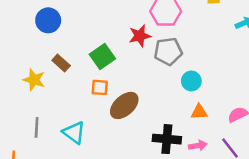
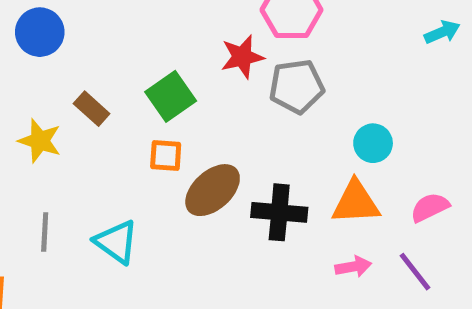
blue circle: (48, 20) -> (40, 32), moved
cyan circle: (191, 81) -> (373, 143), moved
orange triangle: (199, 112) -> (356, 202), size x1.5
black cross: (167, 139) -> (279, 212), moved

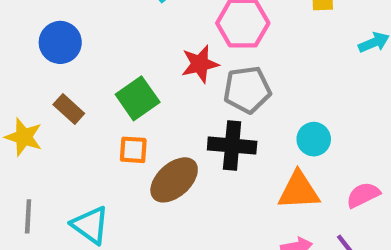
blue circle: (40, 32) -> (60, 42), moved
black cross: (279, 212) -> (232, 146), moved

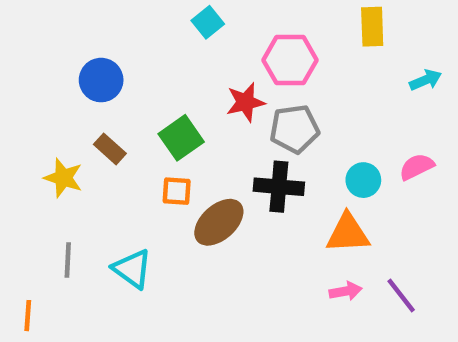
pink semicircle: (363, 195) -> (417, 167), moved

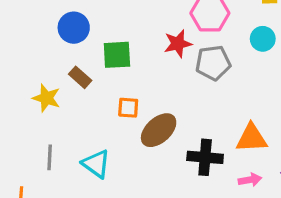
green square: (181, 138) -> (117, 55), moved, turned 32
cyan circle: (363, 180) -> (263, 39), moved
black cross: (279, 187) -> (205, 157), moved

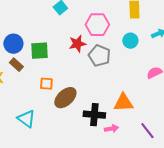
blue circle: (74, 28) -> (13, 44), moved
gray pentagon: (213, 63) -> (99, 56), turned 30
pink arrow: (250, 180) -> (111, 129), moved

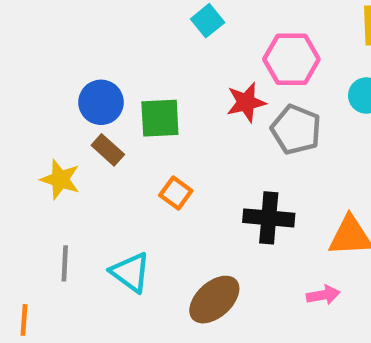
orange square: (46, 84) -> (176, 193), turned 32
brown ellipse: (65, 98) -> (214, 300), moved
black cross: (94, 115) -> (269, 218), moved

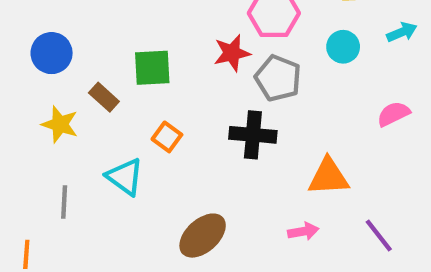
blue circle: (101, 102) -> (52, 53), moved
black cross: (269, 218) -> (253, 135), moved
cyan triangle: (130, 272) -> (125, 177), moved

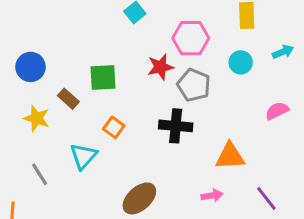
cyan triangle: (125, 177) -> (83, 156), turned 36
gray line: (64, 202) -> (40, 174), turned -35

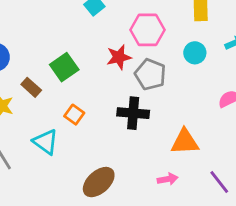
green square: (103, 78) -> (64, 67), turned -32
cyan triangle: (83, 156) -> (46, 142), turned -36

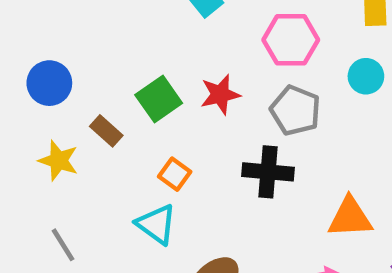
red star: (119, 57) -> (220, 94), moved
cyan triangle: (46, 142) -> (156, 224), moved

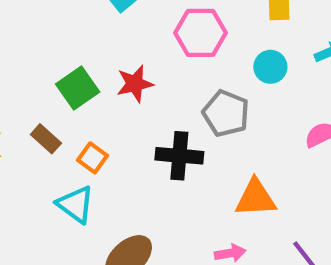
gray pentagon: (295, 110) -> (226, 113), moved
brown rectangle: (106, 131) -> (46, 139), moved

